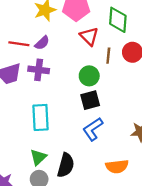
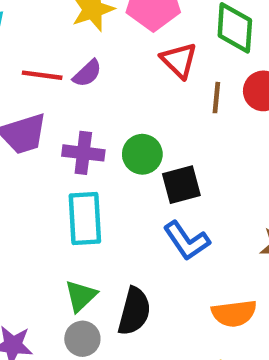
purple cross: (39, 70) -> (83, 153), moved
green circle: (89, 76) -> (142, 154), moved
blue L-shape: (93, 129) -> (187, 241), turned -90

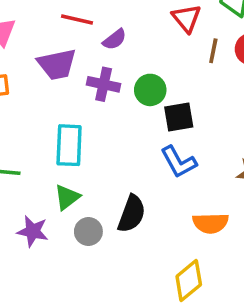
purple semicircle: (87, 73) -> (115, 39), moved
cyan rectangle: (85, 218) -> (69, 145), moved
green triangle: (81, 296) -> (67, 197), moved

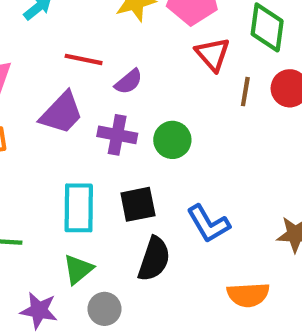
purple trapezoid: (57, 64) -> (62, 113), turned -33
black square: (179, 117) -> (138, 204), moved
black semicircle: (132, 214) -> (154, 259), moved

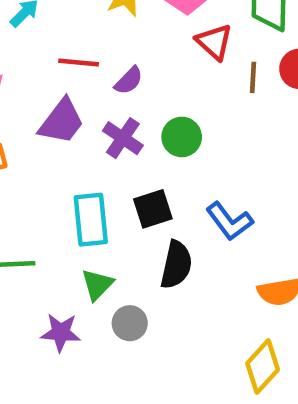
purple cross: (117, 135) -> (123, 138), turned 30

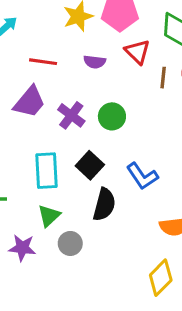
purple semicircle: (129, 81) -> (95, 62), moved, turned 50
black square: (153, 209) -> (90, 165), turned -32

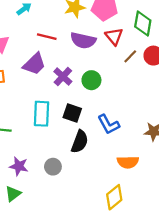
purple semicircle: (95, 62) -> (83, 40), size x1.6
brown line: (163, 78) -> (130, 56), turned 32
black square: (90, 165) -> (72, 113), turned -30
green triangle: (49, 216) -> (13, 194), moved

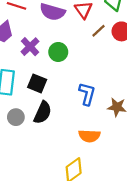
blue L-shape: (109, 124) -> (87, 94), moved, turned -140
gray circle: (53, 167) -> (16, 117), moved

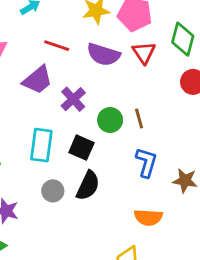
brown line: (98, 31) -> (139, 118), moved, turned -64
green circle: (58, 52) -> (110, 120), moved

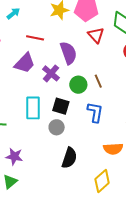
purple semicircle: (103, 55) -> (68, 53), moved, turned -120
blue L-shape: (146, 162) -> (95, 112), moved
black semicircle: (88, 186) -> (69, 158), moved
gray circle: (53, 191) -> (57, 127), moved

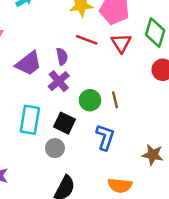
red line: (35, 38) -> (87, 40), moved
purple semicircle: (68, 53) -> (62, 57), moved, size x0.6

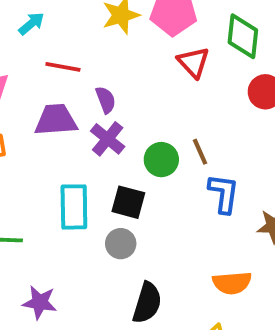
red line: (87, 40) -> (63, 67), moved
purple trapezoid: (29, 63) -> (56, 120), turned -136
blue L-shape: (105, 137) -> (224, 193), moved

